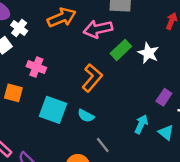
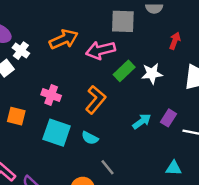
white star: (148, 53) -> (152, 74), turned -30
pink cross: (36, 67) -> (51, 95), moved
cyan arrow: (141, 124) -> (142, 121), moved, turned 30
cyan triangle: (166, 133) -> (174, 168), moved, turned -35

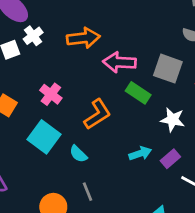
gray square: (123, 21) -> (168, 69), moved
green rectangle: (124, 71) -> (138, 93), turned 60
white star: (152, 74) -> (173, 120), moved

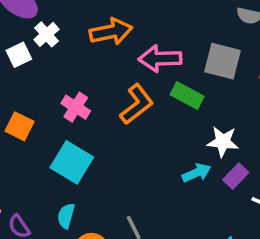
orange L-shape: (97, 114) -> (137, 104), moved
white star: (173, 120) -> (223, 142), moved
cyan semicircle: (78, 154) -> (66, 216), moved, turned 66

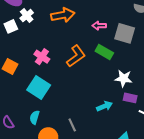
pink arrow: (160, 59) -> (99, 26), moved, size x0.6
cyan arrow: (197, 173) -> (105, 106), moved
purple rectangle: (236, 176) -> (130, 98), turned 56

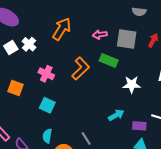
orange arrow: (63, 15) -> (62, 29), turned -40
white cross: (27, 16) -> (29, 44), moved
cyan square: (39, 88) -> (47, 105), size x0.7
purple rectangle: (130, 98) -> (139, 126), moved

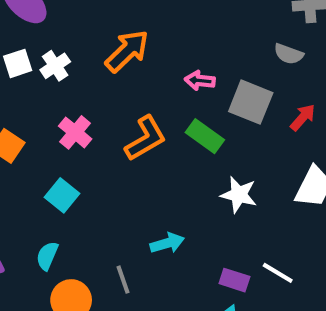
cyan arrow: (116, 115) -> (167, 243), moved

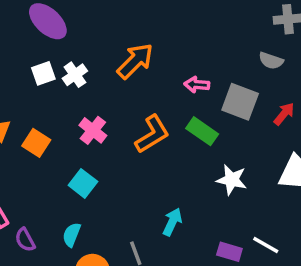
cyan arrow: (167, 243) -> (172, 222), turned -48

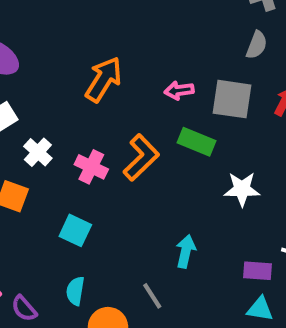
gray semicircle: (271, 61) -> (257, 45), turned -75
white cross: (75, 75) -> (38, 152), moved
pink cross: (93, 130) -> (91, 167), moved

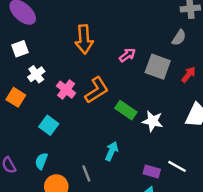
orange arrow: (104, 79) -> (84, 39), turned 132
pink arrow: (179, 90) -> (127, 55), turned 140
green rectangle: (196, 142) -> (126, 110), moved

